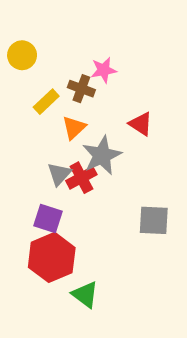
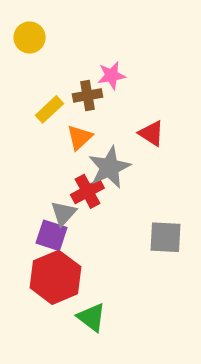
yellow circle: (22, 55) -> (30, 37), moved
brown cross: (81, 89) -> (87, 95), turned -30
gray triangle: (59, 174) -> (63, 213), moved

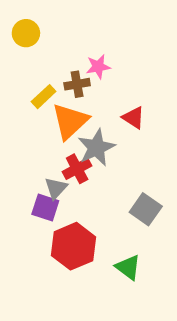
orange triangle: (79, 137) -> (70, 121), size x1.6
gray square: (165, 237) -> (146, 209), turned 32
red hexagon: (56, 277) -> (73, 246), moved
green triangle: (91, 317) -> (128, 267), moved

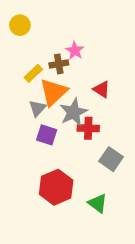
pink star: (98, 67) -> (75, 51), turned -30
red cross: (77, 169) -> (88, 128), moved, turned 30
gray triangle: (56, 188) -> (37, 108), moved
purple square: (45, 207) -> (47, 135), moved

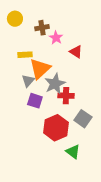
brown cross: (59, 64) -> (42, 28), moved
yellow rectangle: (33, 73) -> (25, 55), turned 40
red triangle: (102, 89) -> (76, 52), moved
red hexagon: (56, 187) -> (56, 128), moved

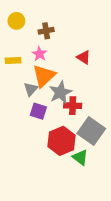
pink star: (56, 38) -> (40, 54), moved
yellow rectangle: (25, 55) -> (13, 61), moved
gray square: (83, 119) -> (91, 131), size x1.4
green triangle: (73, 152) -> (80, 157), moved

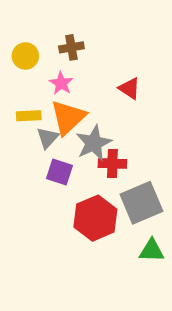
yellow circle: (16, 21) -> (25, 56), moved
yellow rectangle: (13, 61) -> (29, 116), moved
gray square: (91, 131) -> (141, 203), turned 32
green triangle: (80, 157) -> (152, 251), moved, turned -35

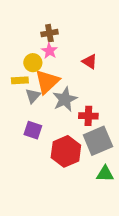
yellow circle: (25, 56) -> (33, 63), moved
pink star: (61, 83) -> (49, 51), moved
red cross: (112, 163) -> (88, 116), moved
purple square: (60, 172) -> (33, 130), moved

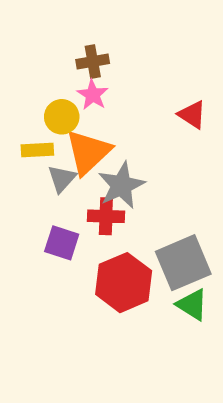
red triangle: (90, 61) -> (192, 115), moved
red cross: (88, 116) -> (106, 216), moved
green triangle: (105, 174) -> (192, 305), moved, turned 30

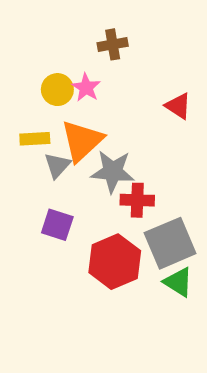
brown cross: (93, 62) -> (113, 44), moved
yellow circle: (62, 117) -> (57, 90), moved
gray star: (121, 185) -> (113, 172), turned 30
red cross: (106, 216) -> (137, 200), moved

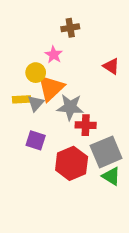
yellow circle: (57, 90) -> (36, 73), moved
yellow rectangle: (35, 139) -> (22, 99), moved

